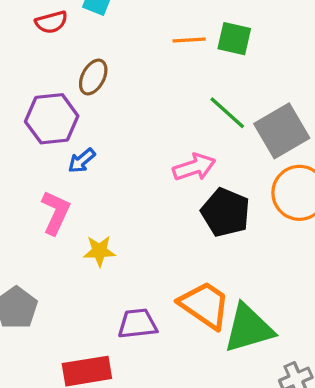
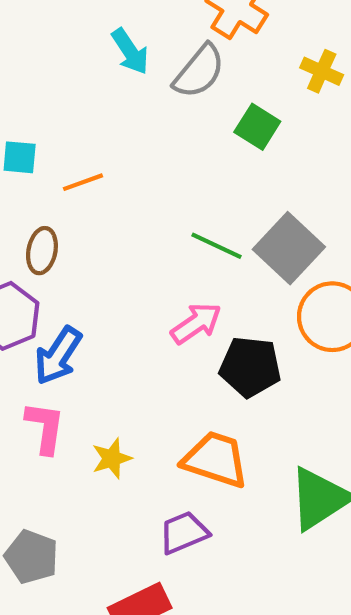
green square: (234, 39) -> (257, 127), moved, turned 36
orange line: (189, 40) -> (83, 182), moved
blue arrow: (82, 161) -> (58, 356), size x1.6
orange trapezoid: (205, 305) -> (215, 459), moved

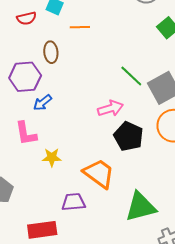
brown ellipse: (42, 251) -> (51, 52), turned -35
blue arrow: (58, 356) -> (43, 103), size x0.7
pink L-shape: (45, 428) -> (26, 133), turned 144

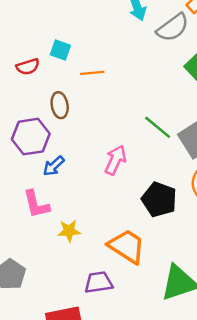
pink arrow: (110, 108) -> (115, 160), moved, turned -45

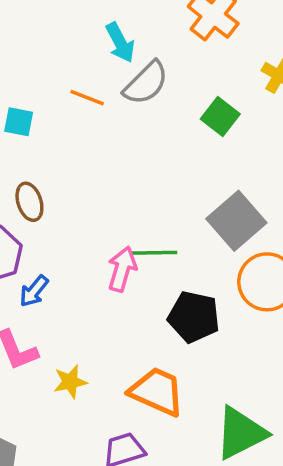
gray semicircle: (173, 28) -> (146, 83), moved
orange line: (92, 73) -> (87, 98), moved, turned 35
green line: (158, 127) -> (154, 253), moved, turned -32

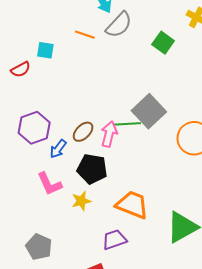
brown ellipse: (29, 202) -> (83, 132), moved, turned 65
gray square: (236, 221) -> (149, 111), moved
black pentagon: (194, 317) -> (92, 169), moved

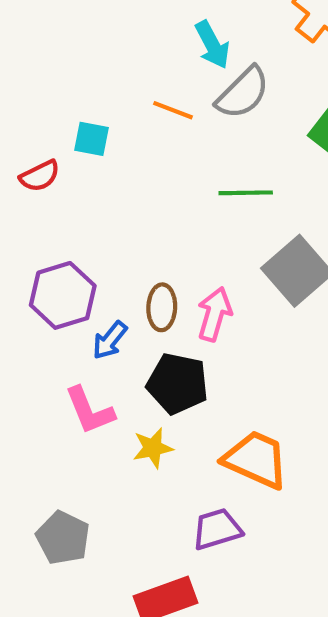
green line: (128, 124) -> (246, 193), moved
brown ellipse: (83, 132) -> (162, 307), turned -45

